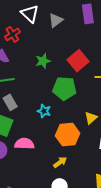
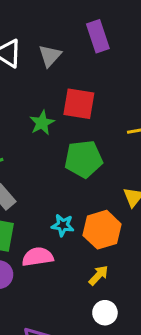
red square: (78, 61) -> (79, 104), moved, turned -30
cyan star: (44, 111) -> (63, 225), moved

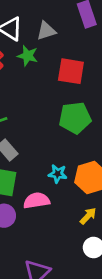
gray triangle: (50, 56) -> (46, 31), turned 30
green star: (42, 123) -> (28, 56), moved, turned -30

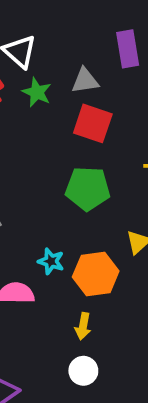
gray triangle: (46, 31) -> (85, 81), moved
yellow arrow: (88, 216) -> (83, 326), turned 138

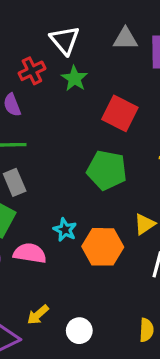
gray triangle: (85, 81) -> (125, 39), moved
yellow arrow: (83, 326) -> (38, 315), moved, turned 30

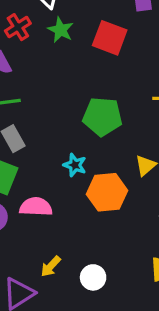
red square: (120, 113) -> (110, 38), moved
cyan star: (65, 230) -> (75, 165), moved

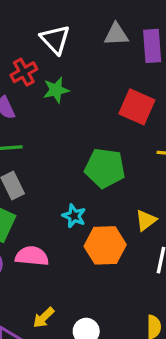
green star: (61, 30) -> (56, 90), moved, turned 30
red square: (110, 38) -> (137, 107), moved

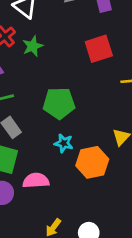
red square: (137, 107) -> (99, 49), turned -32
green pentagon: (105, 168) -> (59, 103), moved

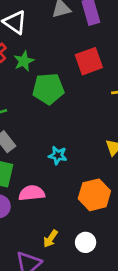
green pentagon: (59, 103) -> (48, 89), moved
orange hexagon: (92, 162) -> (94, 195), moved

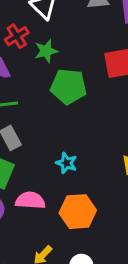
orange hexagon: (94, 195) -> (78, 212), moved

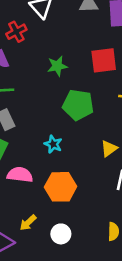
green star: (46, 51) -> (57, 66), moved
green pentagon: (68, 87) -> (78, 105), moved

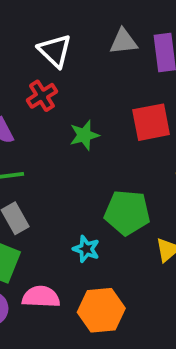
red cross: (16, 32) -> (42, 96), moved
green pentagon: (78, 105) -> (127, 212), moved

